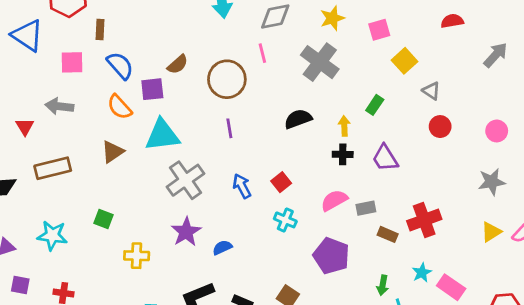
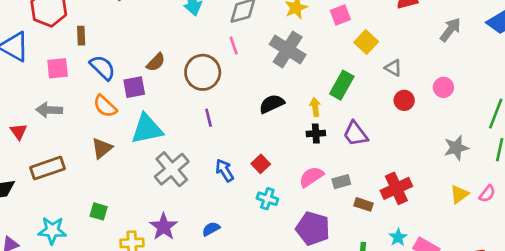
green rectangle: (375, 105) -> (342, 85), size x1.5
pink circle: (497, 131) -> (443, 87), moved
purple star: (186, 232) -> (164, 227), moved

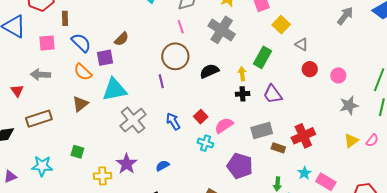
brown circle: (203, 72) -> (175, 56), moved
pink circle: (443, 87) -> (338, 75), moved
pink semicircle: (311, 177) -> (224, 125), moved
gray rectangle: (341, 182) -> (262, 130), size x1.5

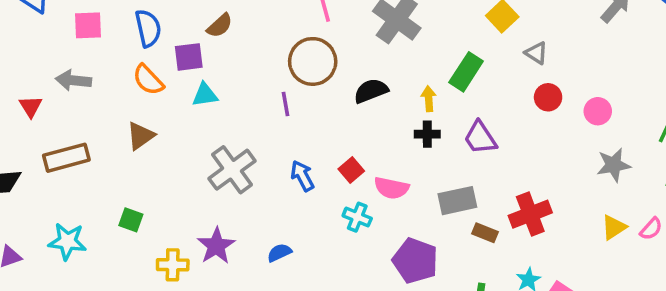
blue semicircle: (81, 43) -> (148, 28), turned 30
cyan triangle: (114, 90) -> (205, 95), moved, size x0.6
pink semicircle: (224, 125) -> (391, 188), turned -138

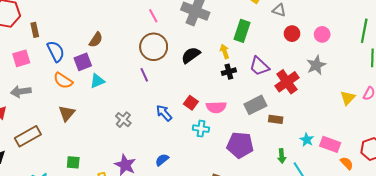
gray star: (614, 165) -> (316, 65), moved
gray cross: (232, 170) -> (123, 120), size x0.6
red cross: (530, 214) -> (287, 82), moved

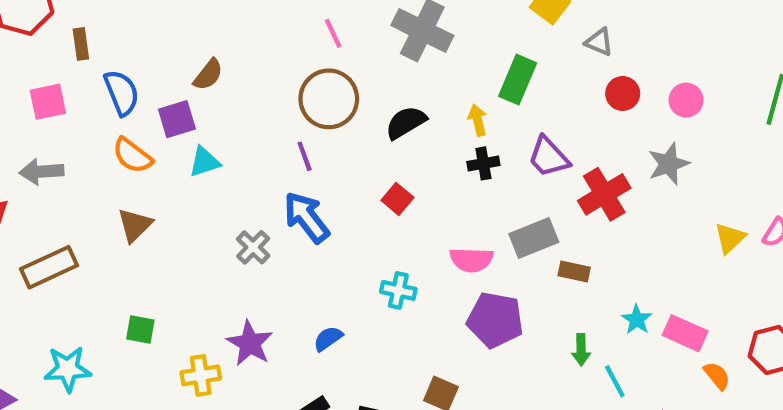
red square: (191, 103) -> (397, 199), moved
pink semicircle: (216, 107) -> (471, 260), moved
blue arrow: (164, 113) -> (307, 217), moved, size x1.4
cyan cross: (201, 129) -> (398, 290), moved

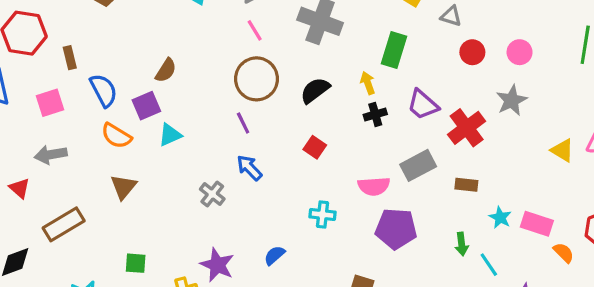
blue arrow: (307, 217) -> (249, 168), size x0.7
yellow triangle: (730, 238) -> (562, 150), turned -40
brown rectangle: (574, 272) -> (466, 185), moved

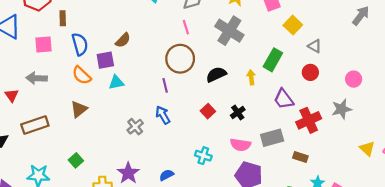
red circle: (472, 52) -> (310, 72), moved
black cross: (375, 114) -> (238, 112), moved, turned -32
green square: (136, 263) -> (76, 160), turned 32

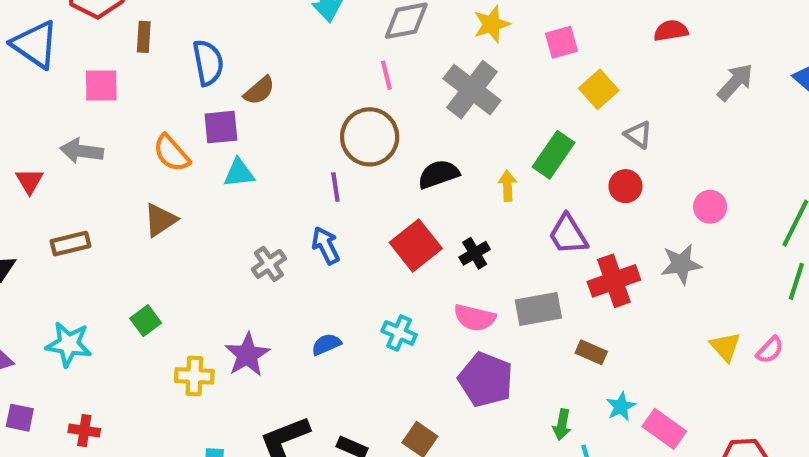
blue semicircle: (80, 44) -> (208, 63), moved
red square: (208, 111) -> (416, 246), size x1.6
brown rectangle: (35, 125) -> (70, 244), size x0.7
blue semicircle: (166, 175) -> (326, 344), moved

